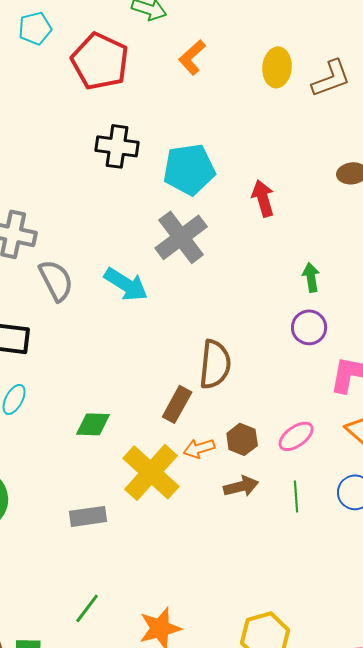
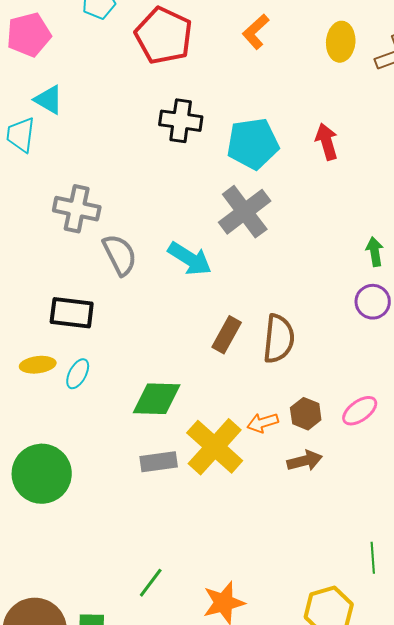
red arrow: (263, 198) -> (327, 142), moved
brown rectangle: (177, 404) -> (227, 335), moved
green diamond: (93, 424) -> (157, 399), size x1.4
green line: (296, 496) -> (373, 558), moved
gray rectangle: (88, 516) -> (159, 462), moved

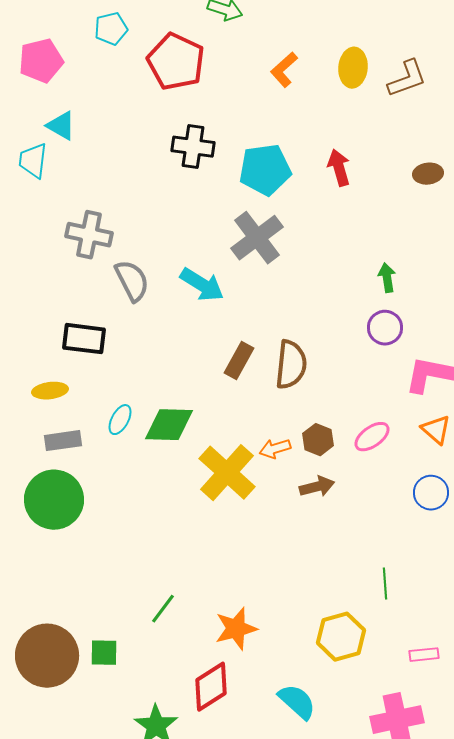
orange L-shape: (256, 32) -> (284, 70), moved
cyan ellipse: (78, 374) -> (120, 420), moved
gray rectangle: (159, 462) -> (63, 441), moved

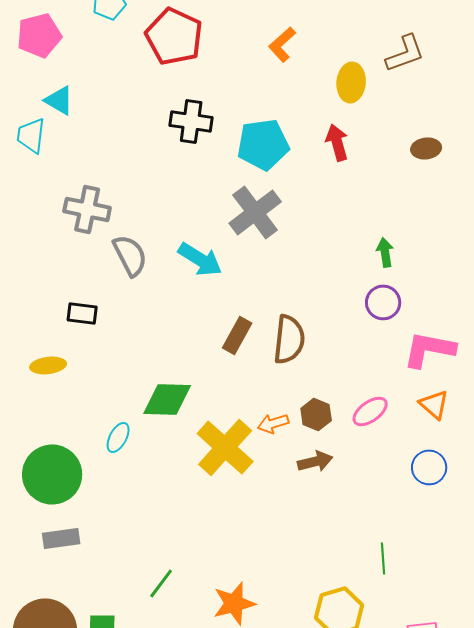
yellow ellipse: (353, 68) -> (351, 82), moved
black rectangle: (84, 339) -> (82, 313), size x0.7
cyan ellipse: (120, 420) -> (118, 437), moved
gray rectangle: (63, 441) -> (61, 538), moved

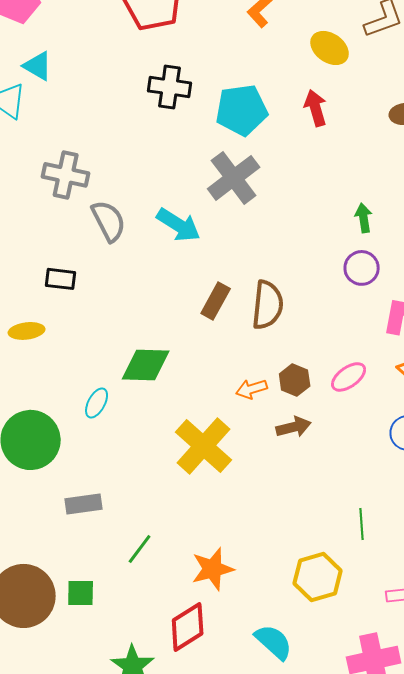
yellow ellipse: (351, 82) -> (330, 48), turned -60
yellow cross: (225, 447) -> (204, 446), moved
gray rectangle: (61, 538) -> (84, 504), moved

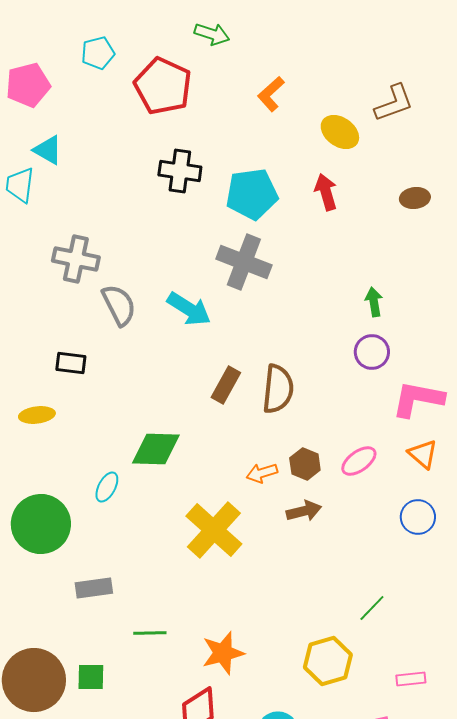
gray cross: (234, 178) -> (244, 262), turned -32
green line: (362, 524) -> (372, 608), turned 48
green line: (140, 549) -> (150, 633), turned 52

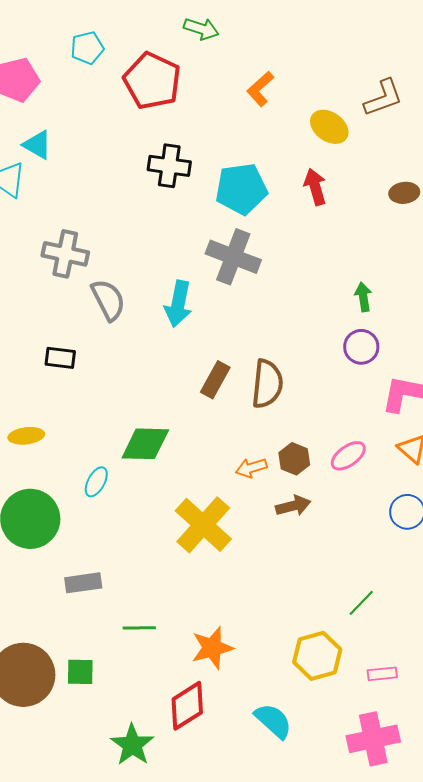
cyan arrow: (189, 309) -> (178, 304), turned 69
yellow ellipse: (37, 415) -> (26, 436), moved
pink rectangle: (411, 679) -> (382, 674), moved

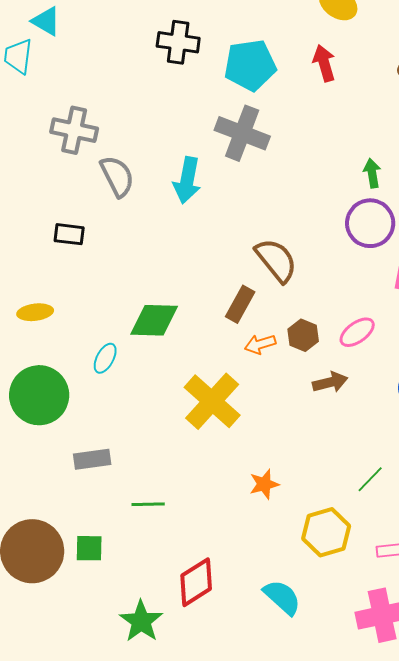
purple circle: (361, 347) -> (370, 223), size x1.4
brown rectangle: (215, 380) -> (240, 304), moved
brown semicircle: (267, 384) -> (276, 260), turned -45
brown arrow: (293, 506) -> (330, 382), moved
orange star: (212, 648) -> (264, 484), moved, size x0.7

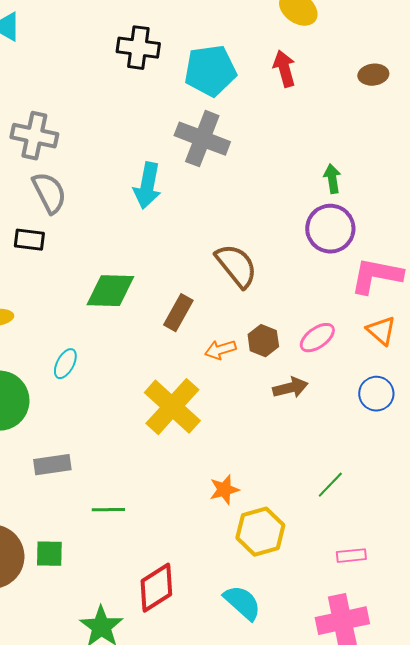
gray semicircle: (117, 176) -> (49, 193), moved
brown rectangle: (240, 304) -> (178, 313), moved
green diamond: (154, 320) -> (110, 291), moved
yellow hexagon: (326, 532) -> (260, 532), moved

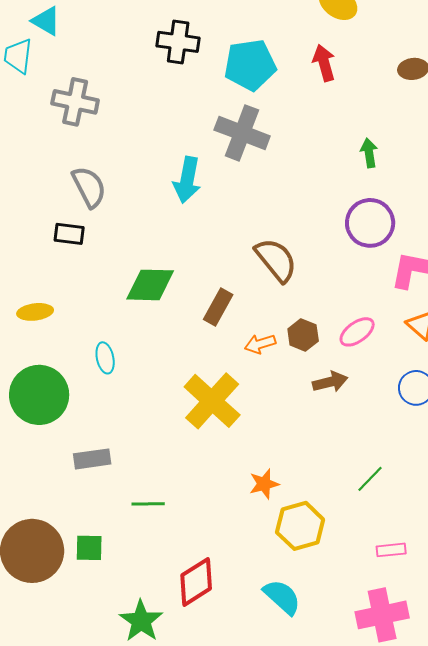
gray cross: (34, 136) -> (75, 102), moved
green arrow: (332, 179) -> (369, 153), moved
cyan ellipse: (65, 364) -> (105, 358), turned -40

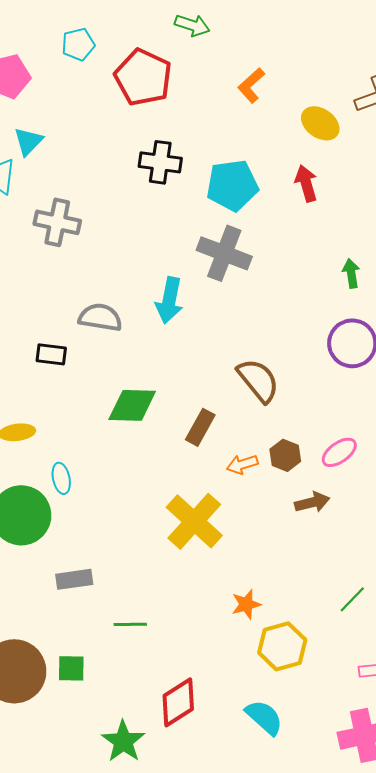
cyan triangle: (46, 21) -> (28, 141), turned 44
gray semicircle: (89, 187) -> (100, 317), moved, turned -54
cyan ellipse: (105, 358) -> (61, 478), moved

